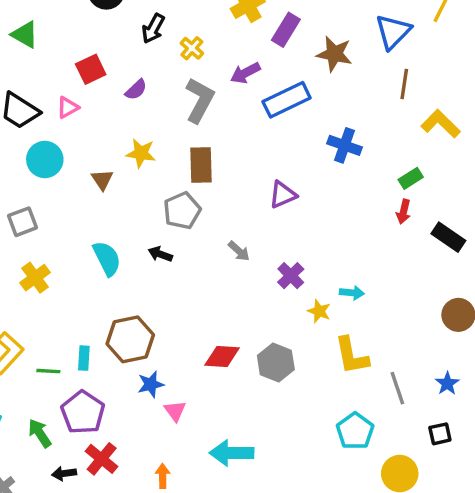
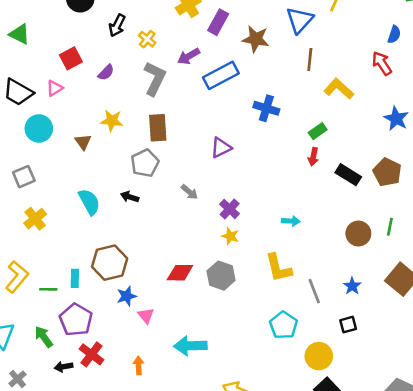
cyan arrow: (352, 293) -> (291, 221), moved
yellow star: (319, 311) -> (230, 236), moved

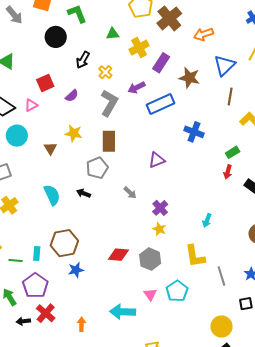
cyan arrow: (291, 221) -> (207, 220), turned 104
pink triangle: (146, 316) -> (150, 294), moved
cyan pentagon: (283, 325) -> (177, 291), moved

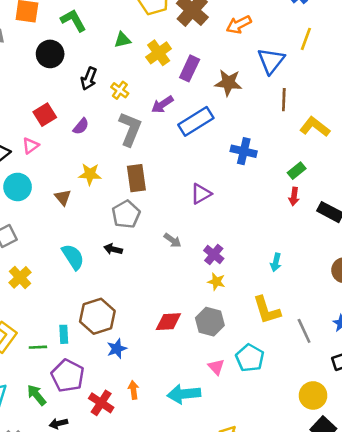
red cross: (46, 313) -> (101, 403), moved
orange arrow: (81, 324) -> (133, 390), moved

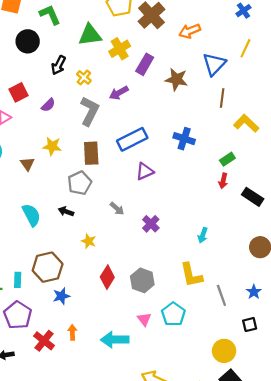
green triangle: (122, 40) -> (90, 35), size x1.6
blue rectangle: (196, 121) -> (132, 139), moved
yellow star: (216, 282) -> (89, 241), moved
red diamond: (168, 322) -> (107, 277), turned -60

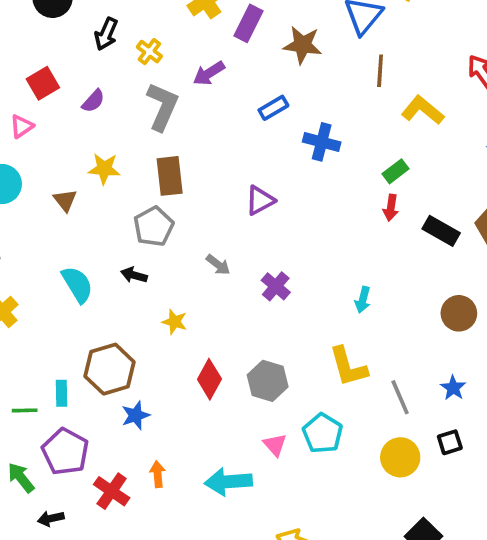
blue rectangle: (132, 139) -> (273, 108), moved, size x0.6
yellow circle: (224, 351) -> (400, 457), moved

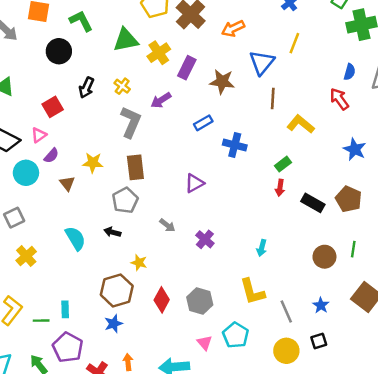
black arrow: (106, 34) -> (86, 88), moved
purple semicircle: (93, 101) -> (51, 156), moved
brown hexagon: (110, 369) -> (117, 290), moved

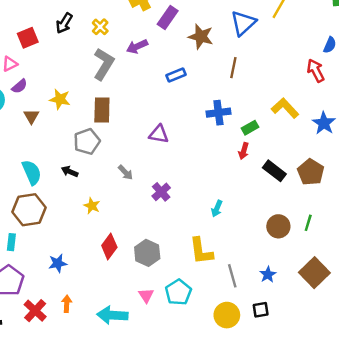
brown line: (273, 98) -> (233, 68), moved
yellow L-shape: (301, 124) -> (285, 108), moved
blue cross: (235, 145) -> (218, 113), moved, turned -30
purple triangle: (194, 183) -> (159, 134), turned 30
brown hexagon: (117, 290) -> (29, 210), moved

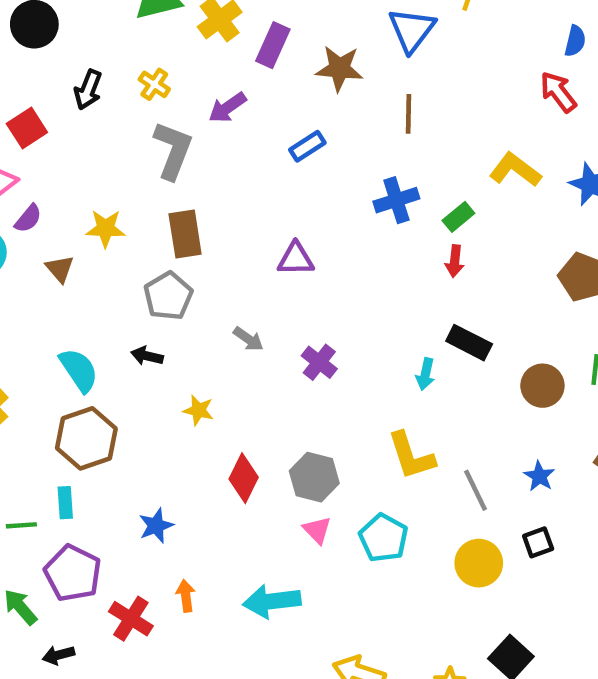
black rectangle: (274, 171) -> (469, 343), moved
pink triangle: (146, 295) -> (317, 530), moved

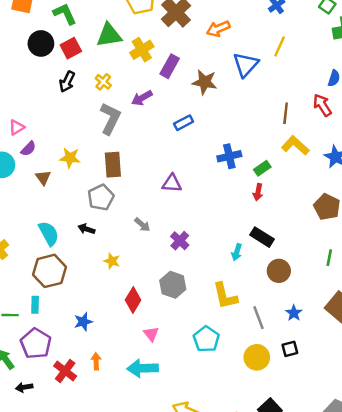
brown line: (408, 114) -> (286, 113), moved
red square: (27, 128) -> (71, 48), moved
brown circle: (542, 386) -> (279, 271), moved
gray hexagon: (314, 477) -> (173, 285), moved
pink triangle: (317, 530) -> (151, 334), moved

